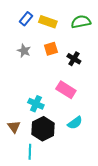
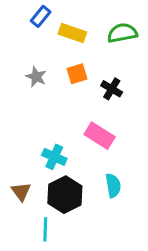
blue rectangle: (26, 19) -> (41, 16), moved
cyan semicircle: (75, 123) -> (113, 186), turned -63

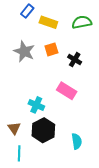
gray star: (36, 77) -> (24, 51), size x1.5
cyan semicircle: (113, 186) -> (77, 141), moved
cyan line: (45, 229) -> (19, 153), moved

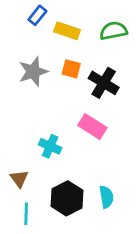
orange square: (51, 49) -> (71, 69), turned 32
gray star: (24, 51) -> (33, 72), turned 30
black cross: (75, 60) -> (104, 83), size x1.5
black hexagon: (43, 130) -> (67, 198), moved

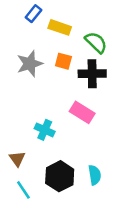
green semicircle: (113, 31) -> (96, 42), moved, turned 55
black cross: (104, 83) -> (92, 74), turned -32
cyan line: (26, 214) -> (23, 190), turned -36

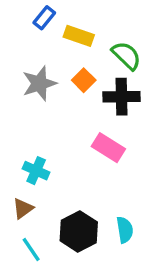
orange square: (63, 61) -> (84, 80), turned 30
cyan cross: (45, 130) -> (36, 171), moved
brown triangle: (17, 159) -> (23, 208), turned 30

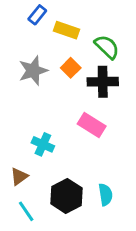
cyan cross: (36, 171) -> (43, 144), moved

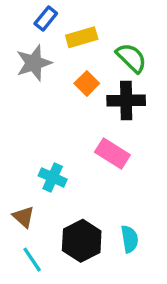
yellow rectangle: (67, 30) -> (82, 37), turned -35
gray star: (33, 71) -> (34, 63), moved
brown triangle: (19, 176) -> (24, 217), turned -42

